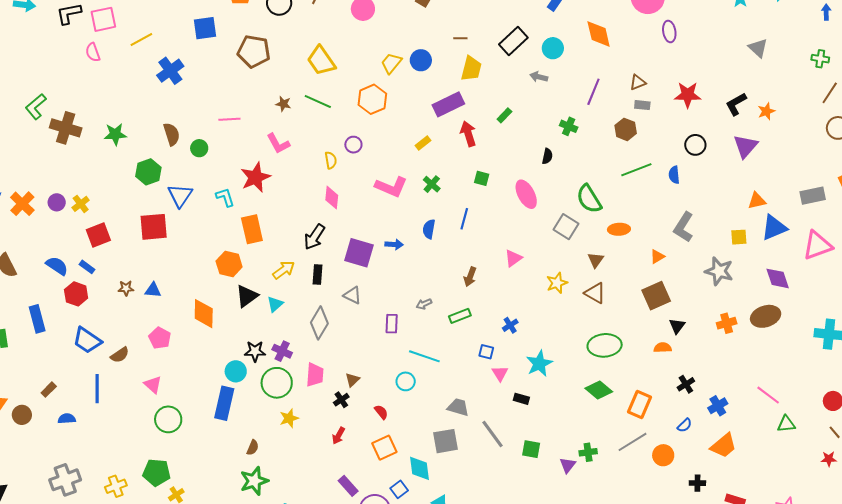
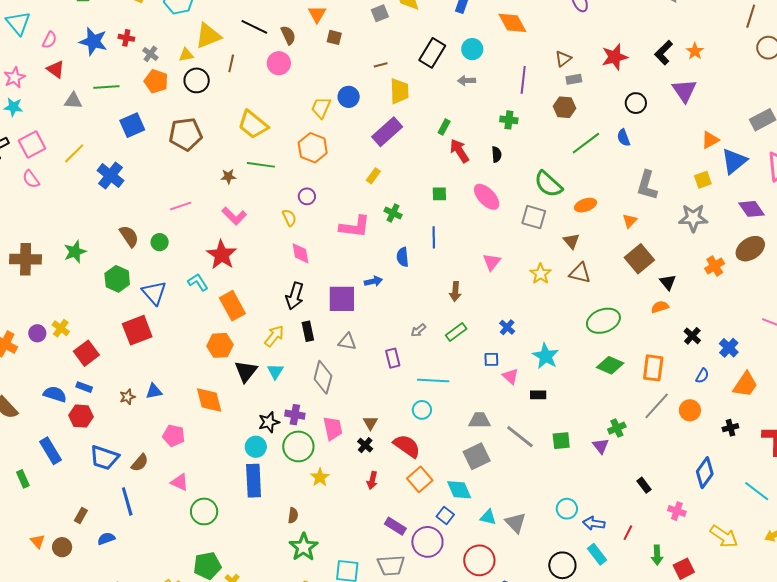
red arrow: (468, 134) -> (459, 151), moved
red semicircle: (381, 412) -> (407, 446), size x1.8

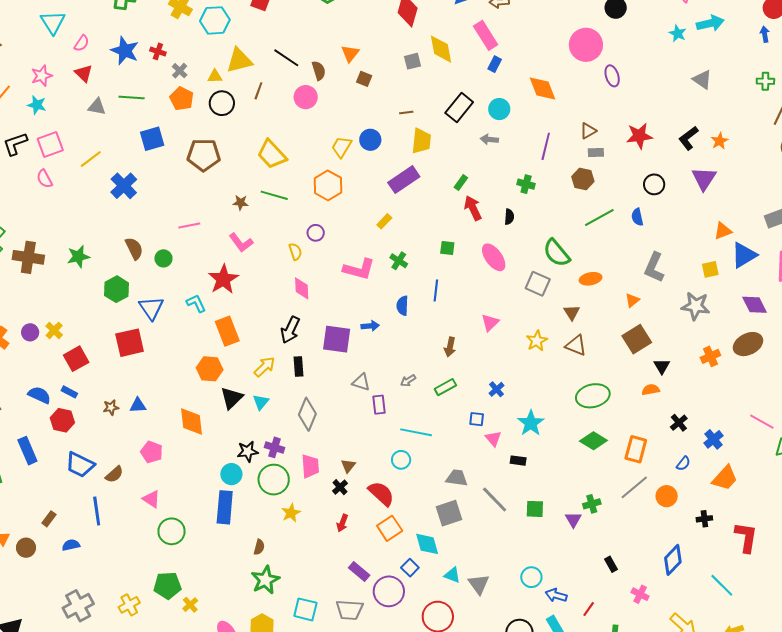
gray triangle: (347, 342) -> (361, 382), moved

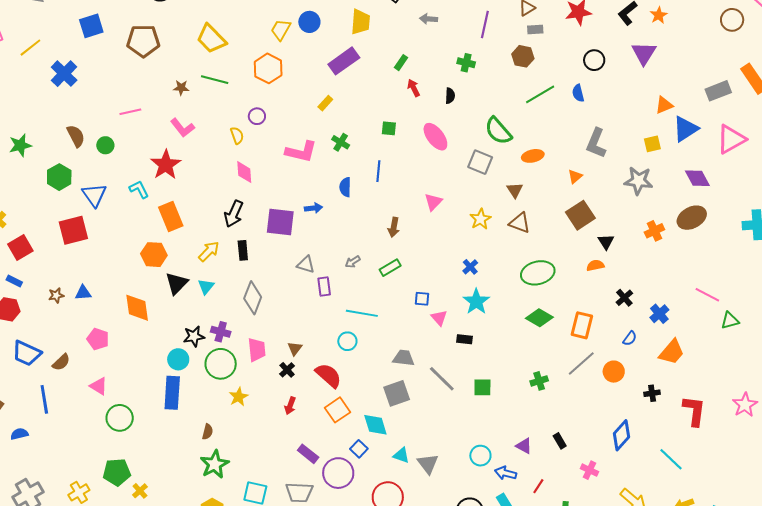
red arrow: (473, 208) -> (414, 88), size x0.7
blue cross: (497, 389) -> (470, 267), moved
purple triangle: (573, 520) -> (524, 446), moved, turned -30

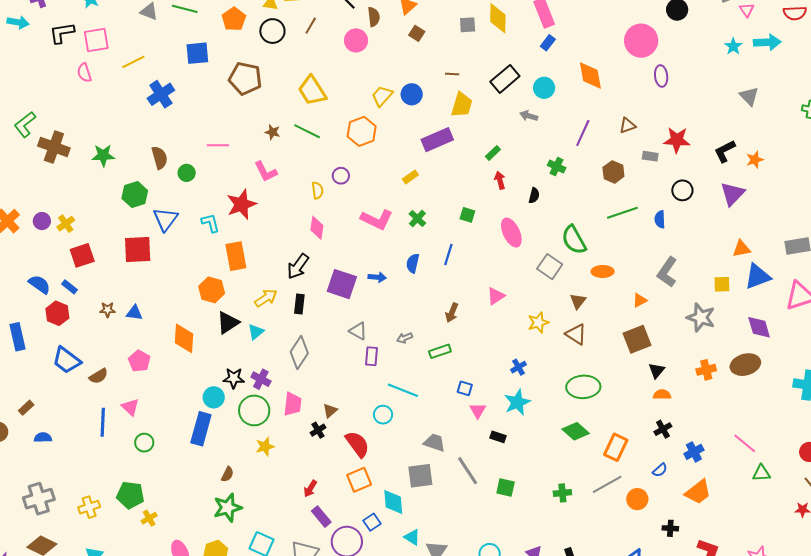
gray rectangle: (535, 30) -> (650, 156), moved
orange semicircle: (595, 265) -> (662, 395), moved
blue line: (44, 399) -> (103, 422), moved
red arrow: (290, 406) -> (310, 489), moved
green circle: (120, 418) -> (144, 443), size x0.7

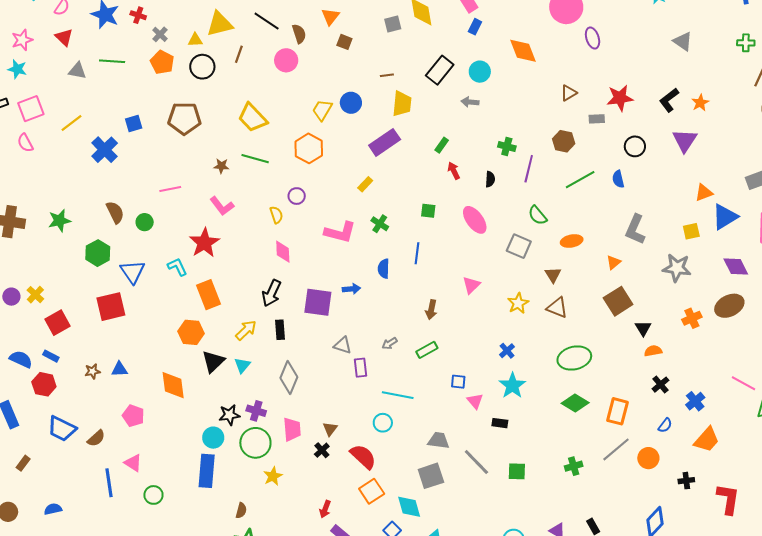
blue square: (197, 53) -> (134, 123), moved, size x0.7
purple line: (583, 133) -> (529, 169), moved
green semicircle: (574, 240) -> (538, 215), size x0.7
brown rectangle: (26, 408) -> (23, 463), moved

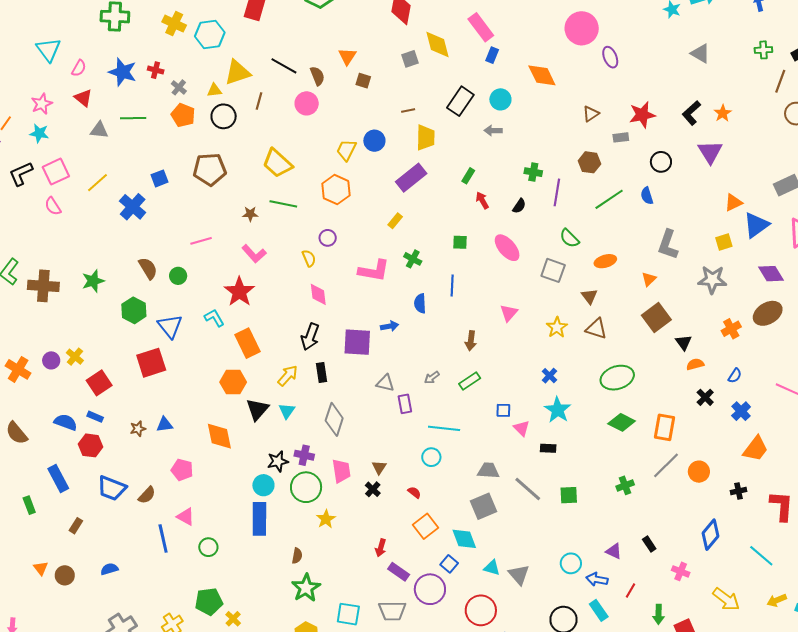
black semicircle: (490, 179) -> (519, 206), turned 35
blue semicircle: (665, 425) -> (735, 376), moved
red semicircle: (363, 457) -> (414, 492), size x0.5

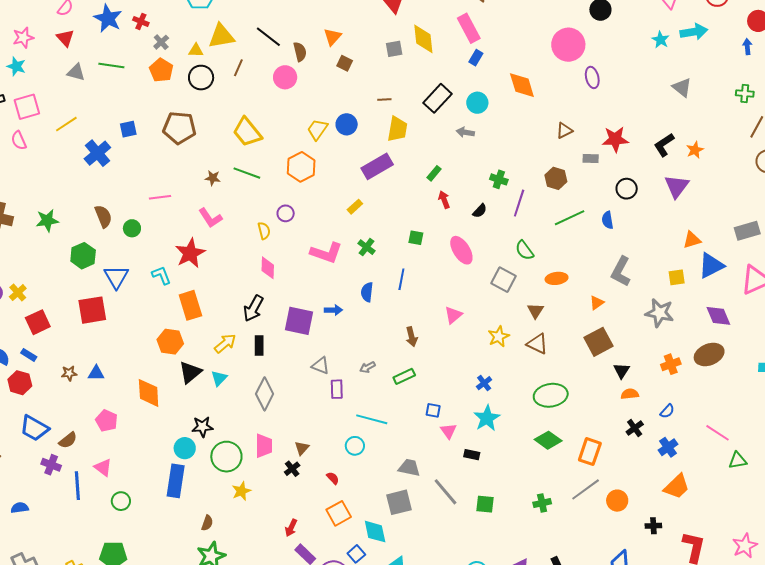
brown arrow: (471, 341) -> (412, 337), turned -30
purple cross: (304, 455) -> (51, 465), moved

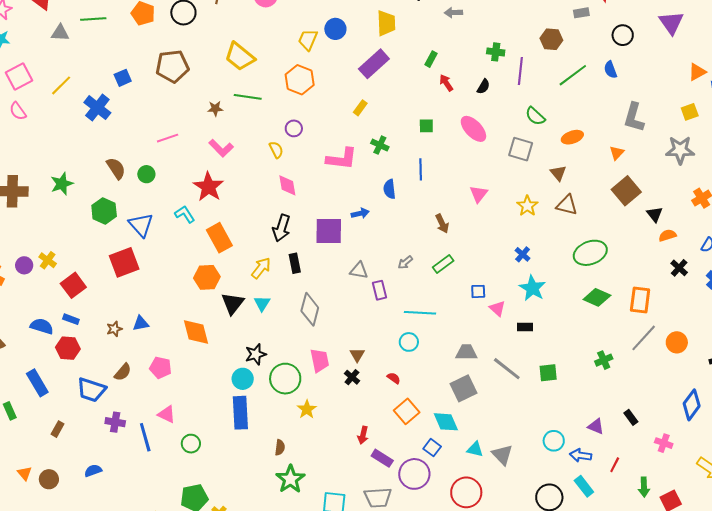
brown semicircle: (68, 440) -> (123, 372), moved

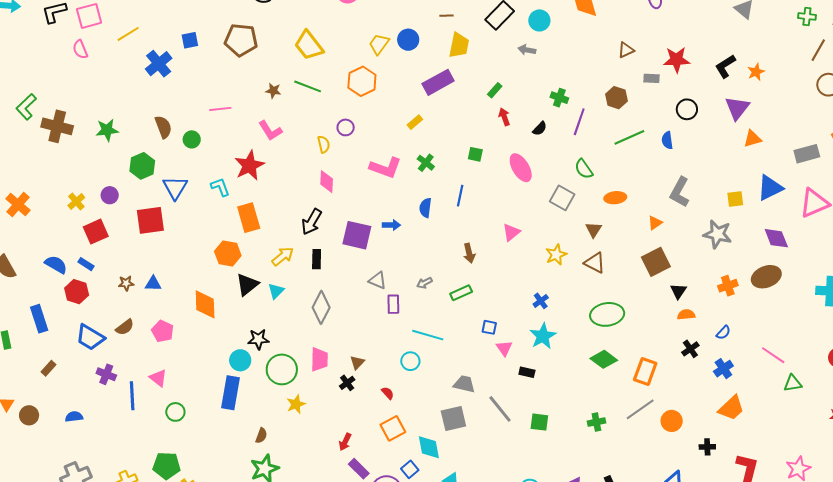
orange triangle: (697, 72) -> (752, 139), moved
purple circle: (24, 265) -> (110, 195), moved

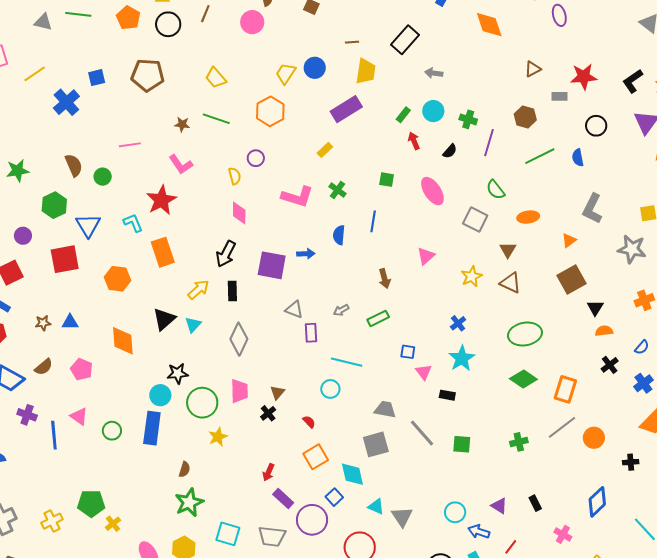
cyan circle: (539, 20) -> (433, 111), moved
yellow trapezoid: (309, 45) -> (216, 78), size x0.7
orange hexagon: (228, 253) -> (118, 279), moved
green circle: (175, 412) -> (112, 431), moved

